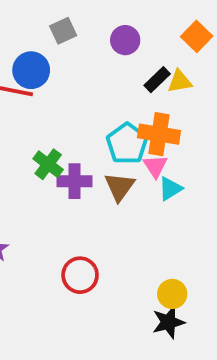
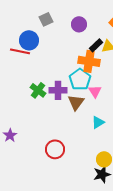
orange cross: (159, 134) -> (89, 61), moved
purple cross: (74, 181) -> (58, 90), moved
cyan triangle: (170, 189) -> (98, 122), moved

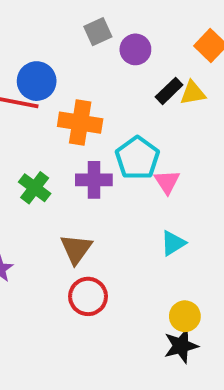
gray square: (46, 19) -> (98, 32), moved
orange cross: (89, 61) -> (80, 123), moved
green cross: (38, 90) -> (35, 188), moved
brown triangle: (76, 102) -> (76, 249), moved

